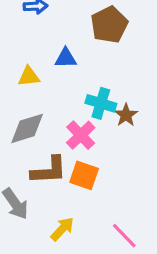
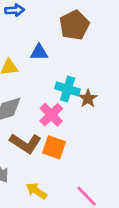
brown L-shape: (49, 170) -> (25, 143), turned 36
yellow arrow: (62, 229) -> (36, 191), turned -100

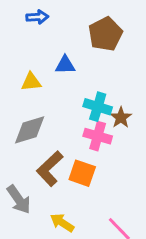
pink cross: (51, 115) -> (98, 136), moved, turned -30
brown L-shape: (25, 143) -> (50, 169), turned 104

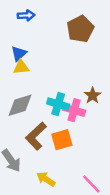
blue triangle: (65, 65) -> (19, 54), moved, turned -42
cyan cross: (98, 107) -> (58, 104), moved
orange square: (82, 173) -> (62, 140), turned -35

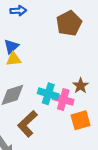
orange square: (62, 140) -> (81, 120), moved

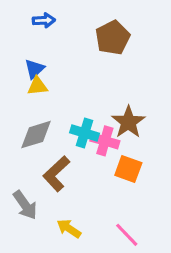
brown star: (81, 86) -> (128, 122), size x1.5
orange square: (81, 120) -> (128, 169), turned 36

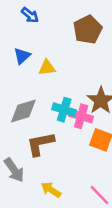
blue arrow: (44, 20) -> (30, 15), turned 42
yellow triangle: (38, 86) -> (47, 68), moved
brown L-shape: (56, 174) -> (40, 144), turned 32

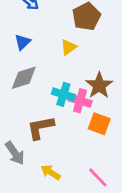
yellow triangle: (47, 68) -> (69, 47), moved, turned -30
gray diamond: (23, 111) -> (24, 78), moved

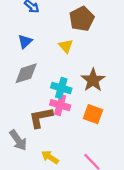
yellow triangle: (69, 47) -> (66, 46), turned -35
pink cross: (80, 101) -> (60, 105), moved

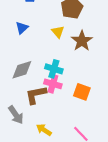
gray diamond: (26, 73) -> (22, 70), moved
brown star: (93, 80) -> (82, 41), moved

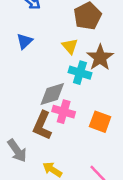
cyan cross: (54, 69) -> (80, 73), moved
gray diamond: (22, 70) -> (52, 94), moved
brown L-shape: (36, 95) -> (42, 125), turned -55

